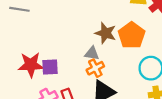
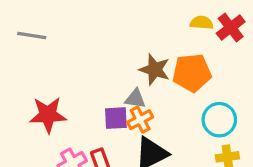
orange pentagon: (132, 35) -> (192, 73), turned 30
purple square: (50, 67) -> (116, 118), moved

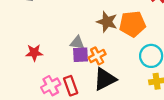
gray triangle: (135, 99) -> (77, 43), moved
red star: (48, 115) -> (34, 53), size x0.7

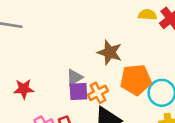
orange pentagon: (132, 24) -> (136, 80), moved
gray triangle: (77, 43) -> (75, 77), turned -40

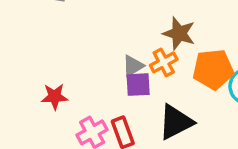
red star: (24, 89) -> (55, 97), moved
orange cross: (98, 93) -> (164, 62), moved

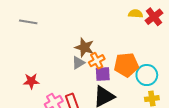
brown star: (179, 33) -> (84, 47), moved
purple square: (138, 85) -> (103, 74), moved

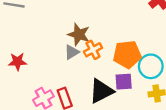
purple square: (103, 74) -> (124, 82), moved
red star: (31, 81) -> (18, 62), moved

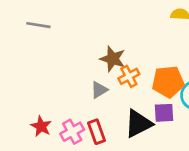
gray triangle: (72, 52) -> (99, 90), moved
red star: (18, 62) -> (41, 126), moved, turned 30

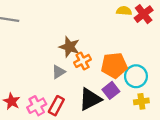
purple square: (164, 113) -> (111, 90), turned -35
red rectangle: (96, 132) -> (56, 106), turned 48

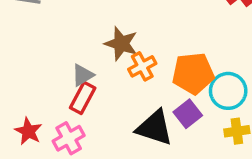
gray triangle: (59, 72) -> (83, 75), moved
black triangle: (90, 99) -> (155, 128), turned 45
red rectangle: (56, 106) -> (83, 98), moved

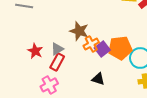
purple square: (188, 114) -> (102, 49), moved
black triangle: (155, 128) -> (98, 79), size x0.6
red star: (28, 131) -> (35, 51), moved

